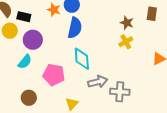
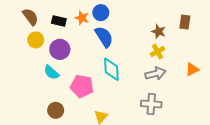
black rectangle: (24, 17) -> (59, 21), moved
blue semicircle: (75, 28) -> (104, 37), turned -45
cyan semicircle: (25, 62) -> (51, 72), turned 91
gray arrow: (98, 82) -> (155, 74), moved

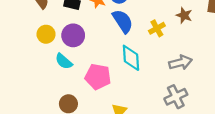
yellow circle: (36, 40) -> (46, 34), moved
yellow cross: (158, 51) -> (157, 28), moved
gray cross: (151, 104) -> (176, 97), turned -30

